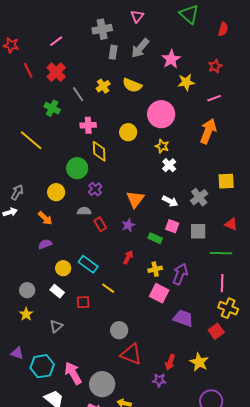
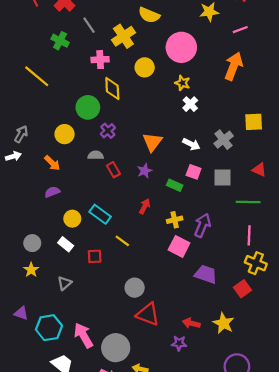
yellow cross: (103, 86) -> (123, 36), moved, size x1.5
red arrow: (170, 362) -> (191, 323), turned 84

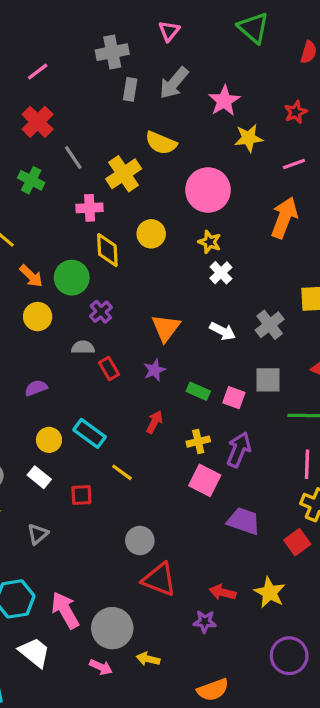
yellow circle: (145, 67) -> (151, 234), moved
orange arrow: (52, 163) -> (31, 276), moved
pink square: (194, 172) -> (234, 398), moved
purple semicircle: (52, 192) -> (36, 388), moved

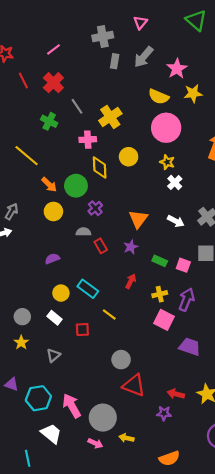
yellow semicircle: (161, 143) -> (159, 97), moved

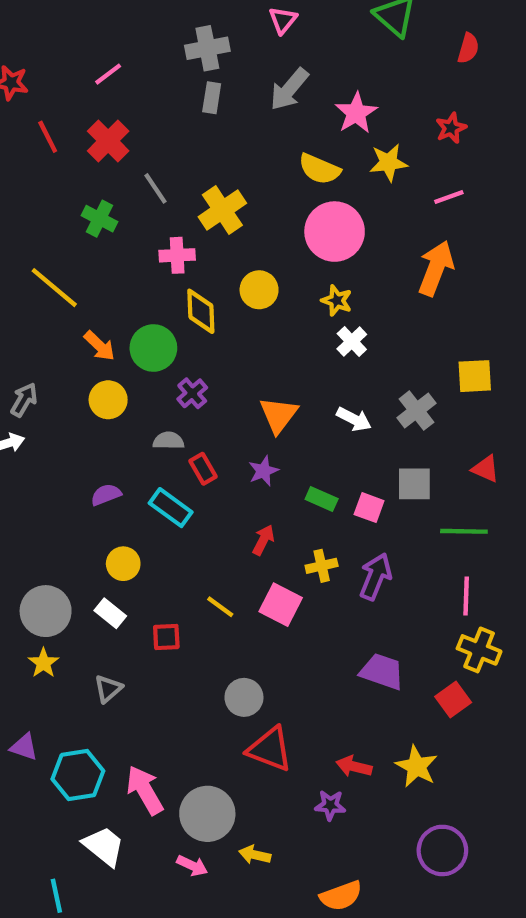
gray rectangle: (115, 61) -> (212, 98), moved
cyan rectangle: (88, 289) -> (171, 508), moved
gray circle: (22, 317) -> (46, 611), size x1.5
pink square: (164, 320) -> (281, 605), moved

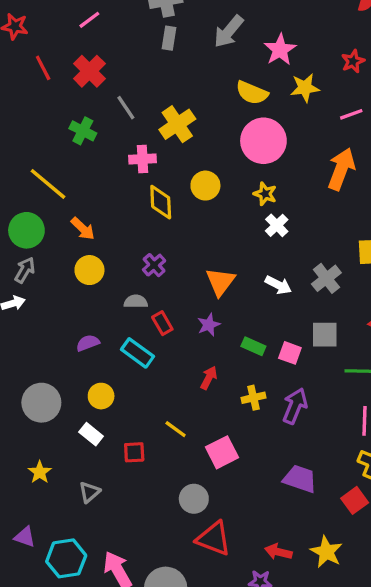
green circle: (153, 348) -> (26, 230), moved
pink square: (281, 605) -> (222, 452), moved, turned 36
gray circle: (46, 611) -> (41, 403), moved

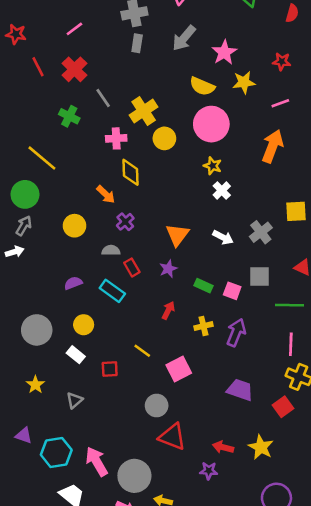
red star: (353, 61) -> (282, 62), turned 30
yellow circle: (205, 186) -> (164, 138), moved
orange arrow: (83, 229) -> (106, 194), moved

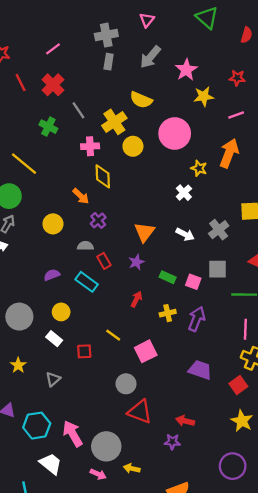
yellow semicircle: (202, 86) -> (141, 100), moved
yellow star: (213, 166) -> (199, 168), moved
yellow star: (261, 447) -> (242, 421), moved

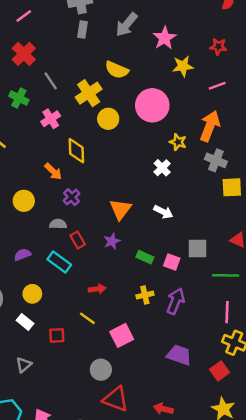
pink cross: (90, 146) -> (51, 119), moved, turned -30
gray cross: (219, 230) -> (216, 160), moved, turned -30
red arrow: (136, 299) -> (97, 289), moved, turned 56

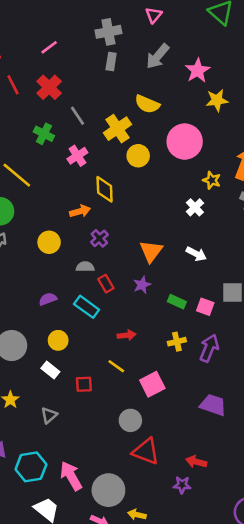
orange arrow: (53, 171) -> (80, 211), turned -60

